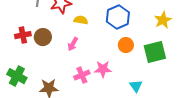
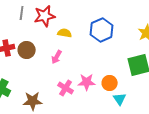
orange circle: (126, 45) -> (110, 83), moved
pink cross: (82, 75) -> (66, 88), turned -35

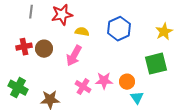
gray line: (22, 13) -> (31, 12), moved
pink arrow: (57, 57) -> (74, 56), size x1.5

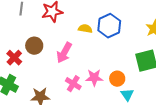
yellow semicircle: (82, 32) -> (85, 29), moved
red cross: (24, 47) -> (14, 58), moved, turned -35

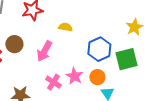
blue hexagon: (109, 26) -> (99, 49), moved
pink star: (94, 78) -> (74, 76), turned 30

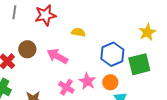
pink arrow: (44, 51) -> (57, 56), turned 90

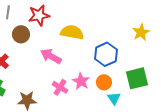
yellow semicircle: (78, 32) -> (72, 32), size x1.6
brown circle: (27, 49) -> (21, 34), moved
green square: (139, 64) -> (137, 78), moved

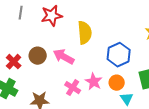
yellow semicircle: (72, 32) -> (85, 33), turned 75
brown circle: (21, 34) -> (38, 56), moved

